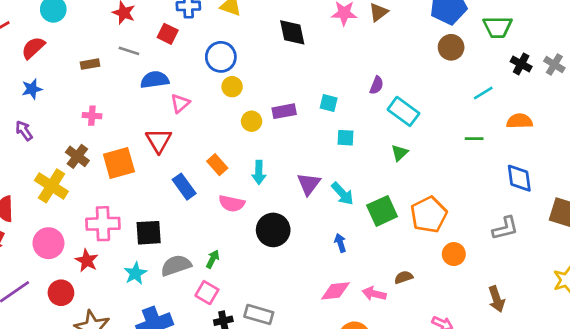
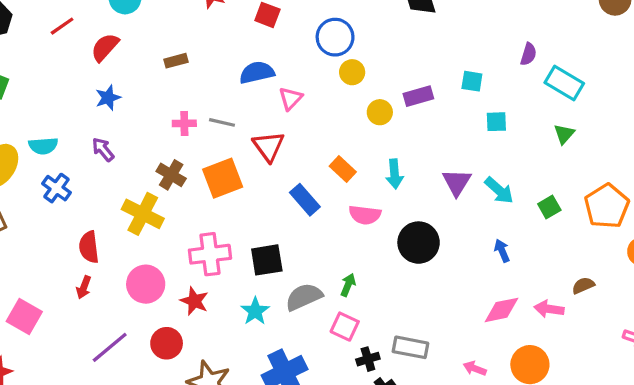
gray line: (129, 51) -> (222, 122), moved
green square: (382, 211) -> (549, 207), size x0.6

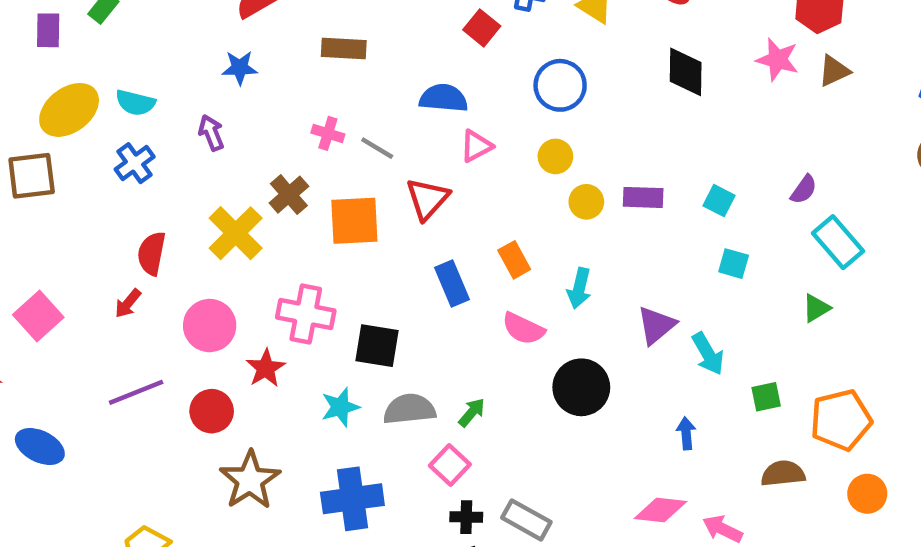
brown rectangle: (176, 61) -> (344, 48), size x1.4
yellow circle: (352, 72) -> (555, 156), moved
brown semicircle: (583, 285) -> (783, 473), moved, size x1.4

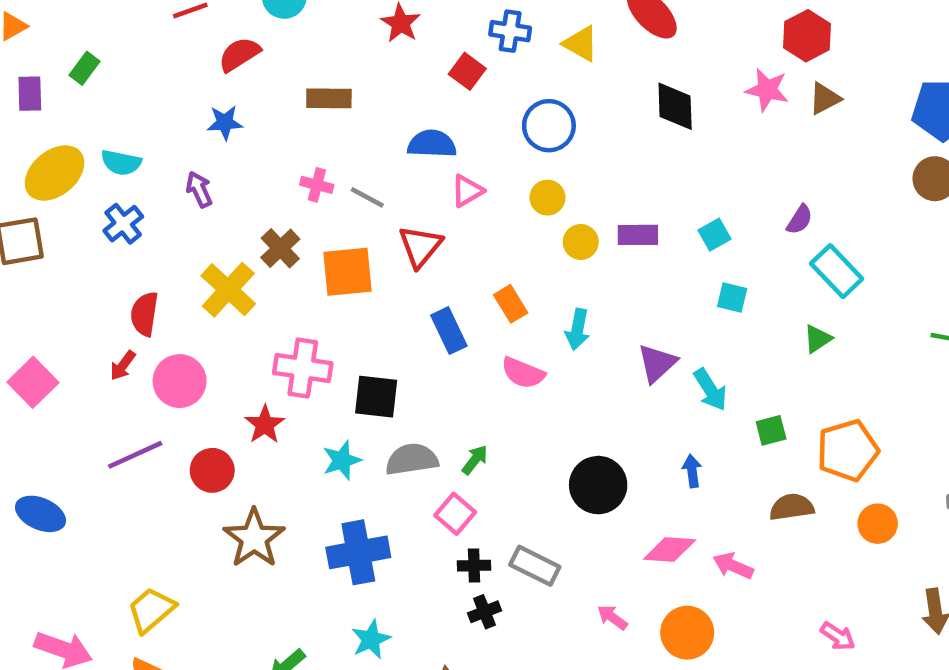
cyan square: (719, 201) -> (715, 235), turned 36
pink circle: (210, 326) -> (180, 381), moved
black circle: (581, 387) -> (598, 485), moved

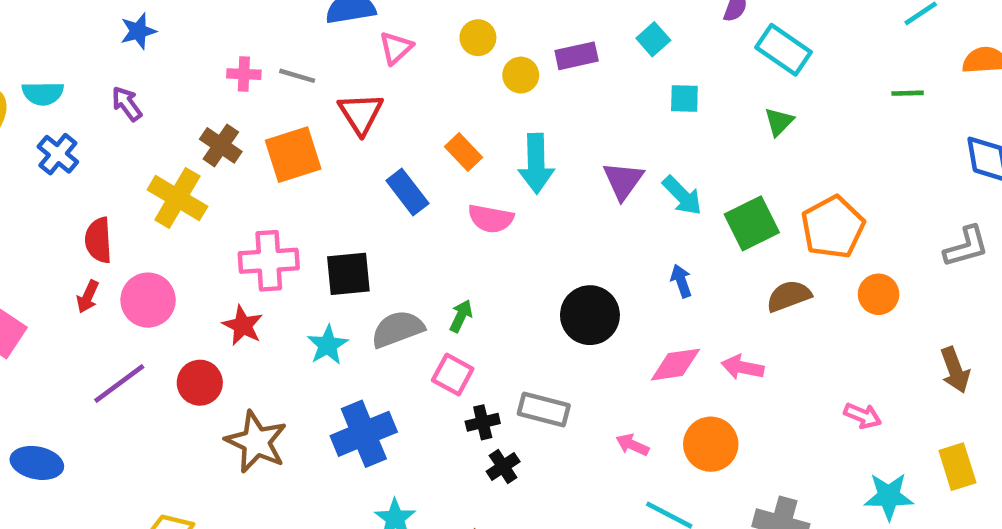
cyan arrow: (578, 329) -> (536, 163), size x1.4
green square: (771, 430) -> (752, 223), size x1.6

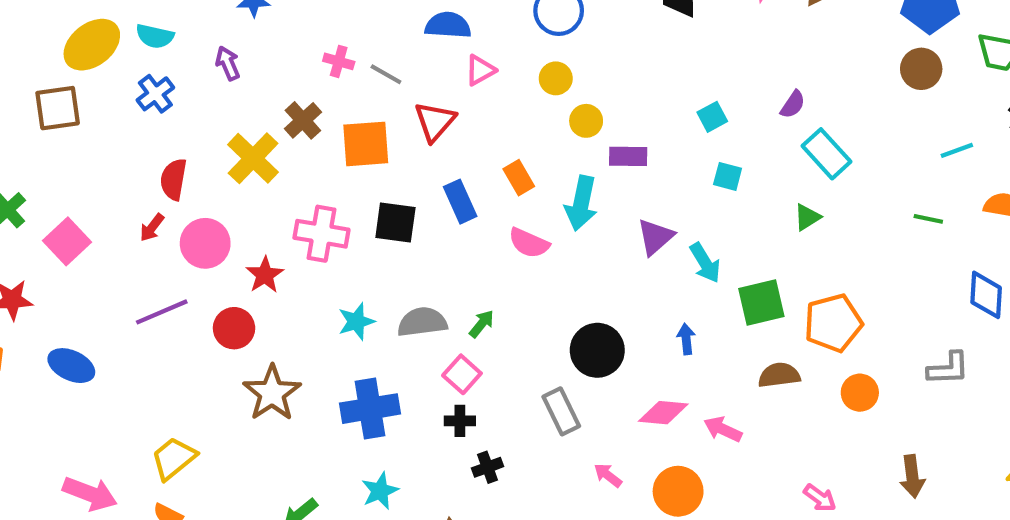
purple rectangle: (577, 56) -> (628, 156), moved
black square: (348, 274) -> (395, 223), moved
red star: (243, 326) -> (265, 275), moved
gray rectangle: (544, 410) -> (561, 411), moved, turned 36
black cross: (483, 422) -> (460, 421), moved

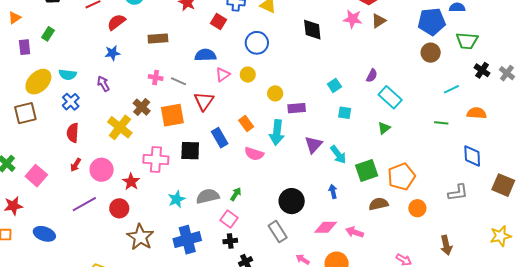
yellow circle: (556, 78) -> (248, 75), moved
red semicircle: (173, 179) -> (73, 133), moved

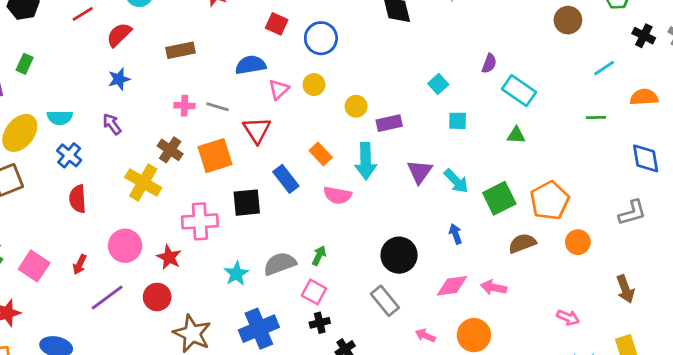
red square: (219, 22) -> (277, 24), moved
green triangle: (384, 128) -> (516, 135), turned 48
red arrow: (76, 165) -> (80, 264), moved

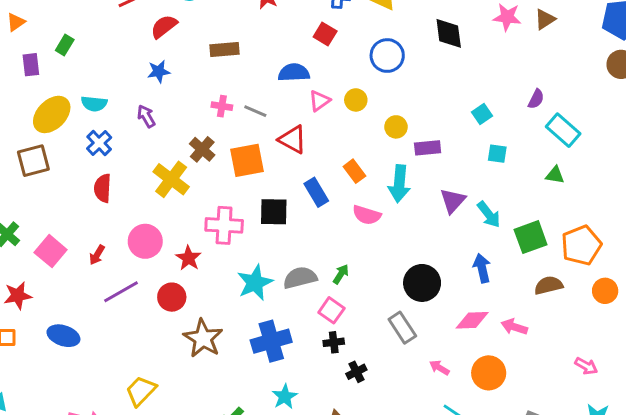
blue circle: (321, 38) -> (387, 56), moved
red triangle: (257, 130) -> (293, 139), turned -36
blue arrow: (456, 234) -> (482, 268), size x1.4
cyan star: (236, 274) -> (255, 283), size x1.4

